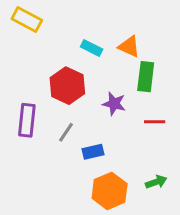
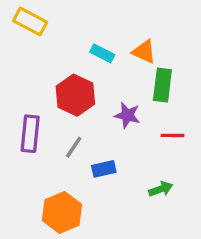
green arrow: (156, 182) -> (161, 189), moved
orange hexagon: (110, 191) -> (62, 212), moved

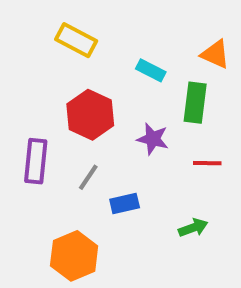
yellow rectangle: (30, 21) -> (76, 40), moved
orange triangle: (144, 52) -> (215, 54), moved
cyan rectangle: (102, 53) -> (151, 70), moved

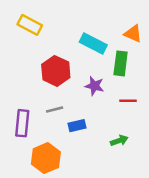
yellow rectangle: (76, 40) -> (30, 25), moved
cyan rectangle: (151, 70) -> (93, 44), size x1.5
purple rectangle: (36, 161) -> (22, 123), moved
gray line: (88, 177) -> (55, 110), turned 42

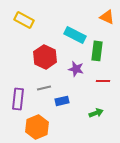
orange triangle: (133, 34) -> (107, 17), moved

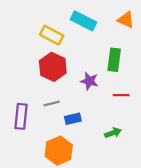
yellow rectangle: (24, 20) -> (52, 35), moved
cyan rectangle: (75, 35) -> (83, 21), moved
orange hexagon: (37, 127) -> (59, 151), moved

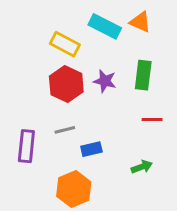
orange triangle: (126, 20) -> (140, 22), moved
purple star: (89, 81) -> (105, 81), moved

